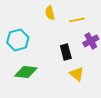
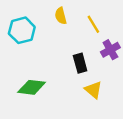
yellow line: (77, 20) -> (93, 24), turned 70
cyan hexagon: (18, 40) -> (22, 30), moved

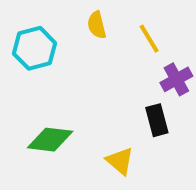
black rectangle: (80, 63) -> (157, 120), moved
yellow triangle: (93, 90) -> (120, 161), moved

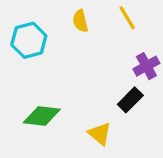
yellow line: (149, 39) -> (127, 18), moved
black rectangle: (157, 120) -> (130, 100), turned 60

